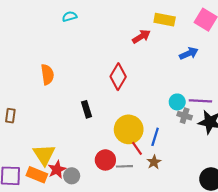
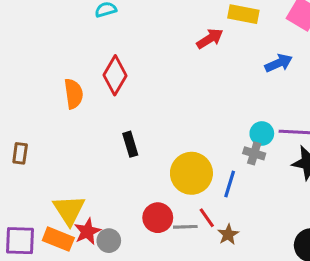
red diamond: (118, 77) -> (115, 75), moved
gray cross: (185, 116) -> (254, 153), moved
red line: (137, 148) -> (207, 218), moved
brown star: (154, 162) -> (228, 234), moved

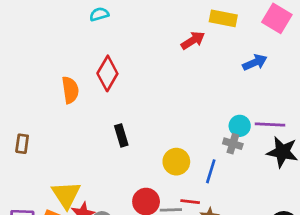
yellow circle: (191, 173) -> (176, 162), size x0.7
red line: (207, 218) -> (190, 202), turned -48

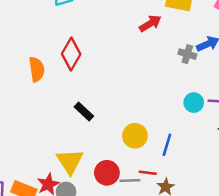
black rectangle: (121, 135) -> (84, 112), turned -30
gray cross: (233, 144) -> (187, 54), moved
yellow triangle: (66, 195) -> (70, 161), moved

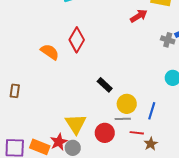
orange semicircle: (37, 69) -> (50, 52), turned -48
black rectangle: (84, 112) -> (105, 85), moved
gray line: (130, 180) -> (123, 119), moved

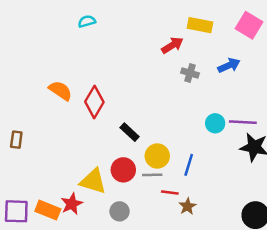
red diamond: (77, 40) -> (94, 102), moved
gray cross: (168, 40) -> (190, 73), moved
yellow triangle: (76, 124) -> (93, 181), turned -40
red circle: (105, 133) -> (123, 170), moved
gray circle: (73, 148) -> (120, 211), moved

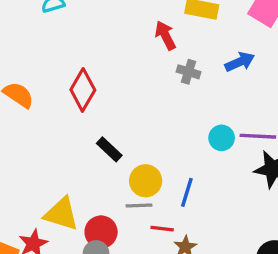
red arrow: (172, 45) -> (165, 35), turned -85
red diamond: (94, 102) -> (83, 90), moved
red circle: (123, 170) -> (101, 232), moved

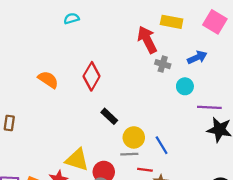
red arrow: (165, 35) -> (147, 40), size x1.4
cyan circle: (222, 138) -> (185, 86), moved
blue line: (187, 192) -> (162, 145), turned -48

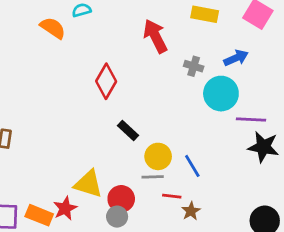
red arrow: (147, 40) -> (155, 36), moved
orange semicircle: (48, 80) -> (53, 28), moved
cyan circle: (185, 86) -> (221, 94), size x1.6

